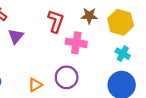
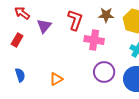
purple triangle: (16, 36) -> (44, 26), moved
purple circle: (67, 77) -> (104, 72), moved

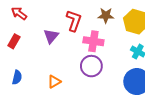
purple triangle: (44, 26) -> (51, 36), moved
purple circle: (104, 72) -> (91, 66), moved
blue semicircle: (20, 75) -> (17, 77), turned 32

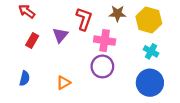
red rectangle: (14, 41) -> (32, 41), moved

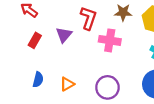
purple circle: (102, 66) -> (107, 87), moved
blue semicircle: (25, 78) -> (38, 80), moved

